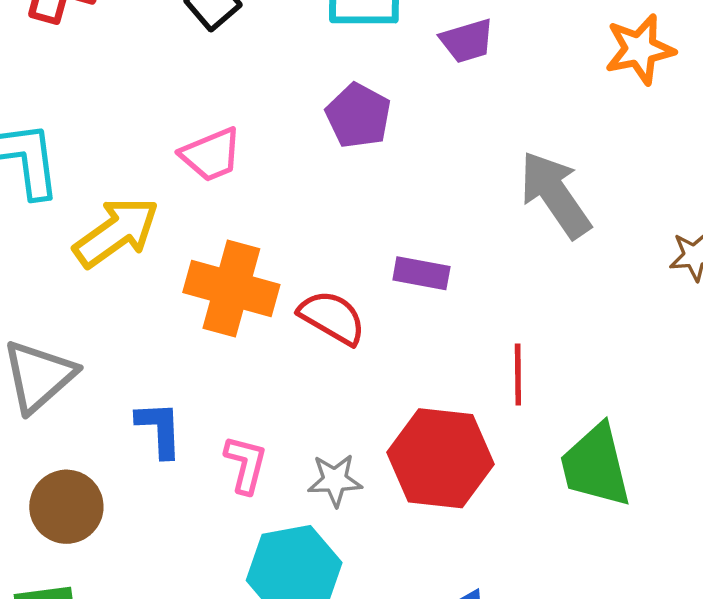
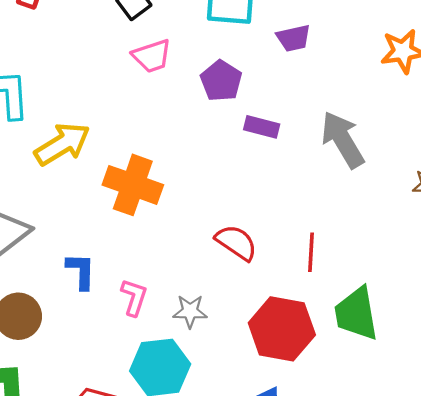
pink trapezoid: (211, 155) -> (152, 56), moved
purple rectangle: (421, 273) -> (262, 127), moved
red semicircle: (332, 317) -> (236, 243), moved
red hexagon: (440, 458) -> (282, 329), moved

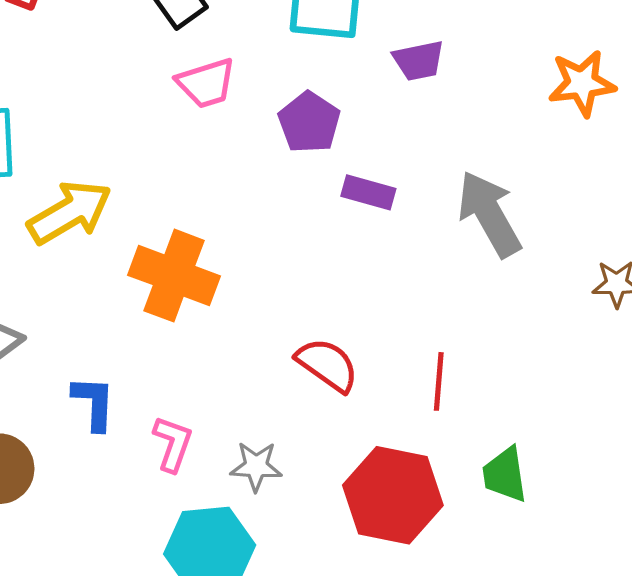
green trapezoid: (356, 314) -> (505, 475), size x0.7

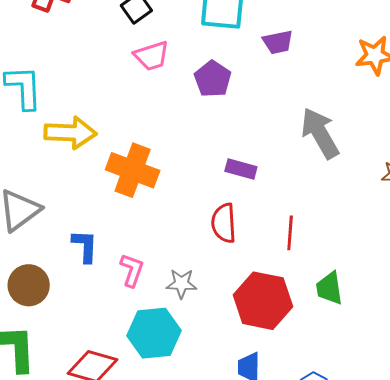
purple rectangle: (368, 192) -> (241, 169), moved
yellow arrow: (70, 212) -> (70, 133), turned 33
red semicircle: (327, 365) -> (224, 223), turned -129

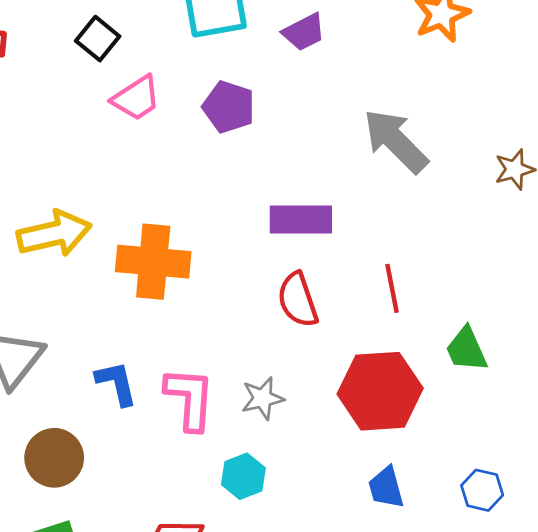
purple rectangle: (241, 169) -> (301, 220), size x1.4
pink L-shape: (132, 270) -> (190, 399), size x1.4
cyan hexagon: (154, 333) -> (243, 476), size x0.6

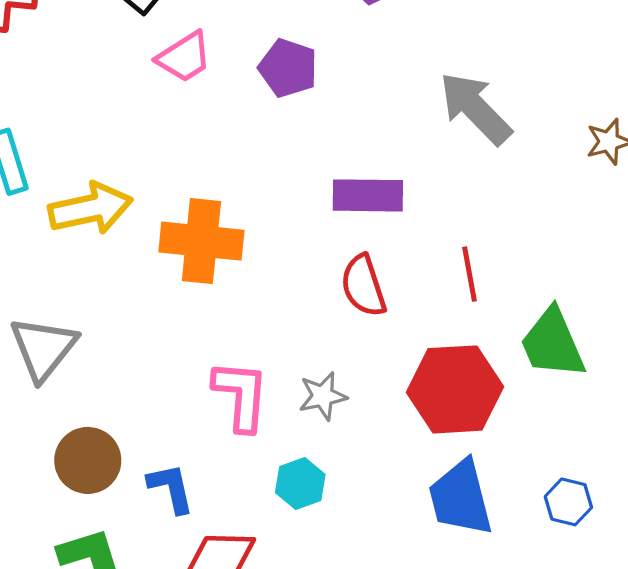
green trapezoid: (466, 349) -> (553, 343), size x1.4
blue L-shape: (117, 383) -> (171, 488), moved
blue trapezoid: (386, 488) -> (461, 498), size x1.6

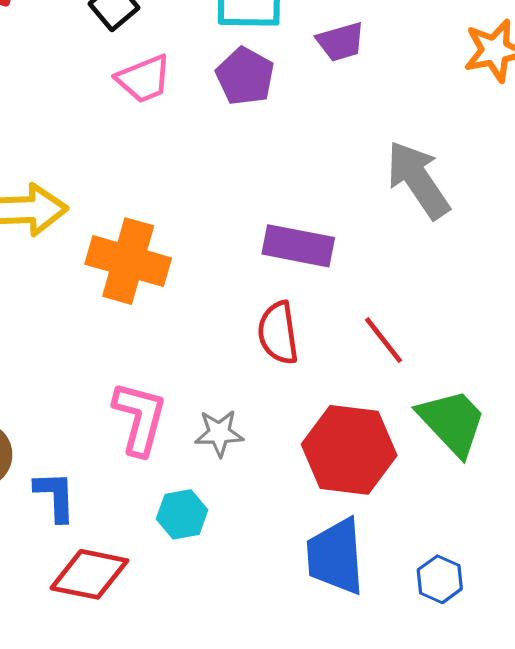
purple pentagon: (288, 68) -> (245, 76), moved
red line: (470, 274) -> (383, 340), turned -38
green trapezoid: (553, 343) -> (452, 422), turned 150

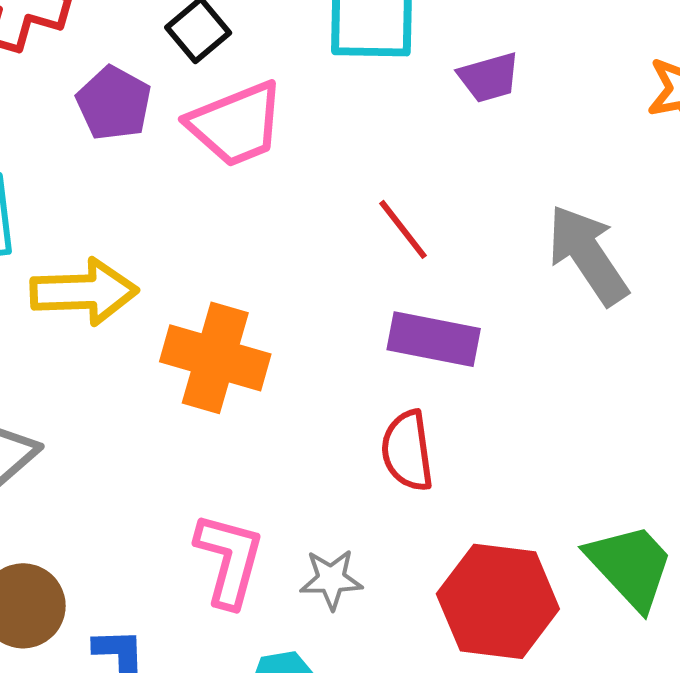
purple pentagon: (245, 76) -> (114, 103), moved
pink trapezoid: (144, 79) -> (236, 124), size x1.4
red line: (383, 340) -> (403, 229), moved

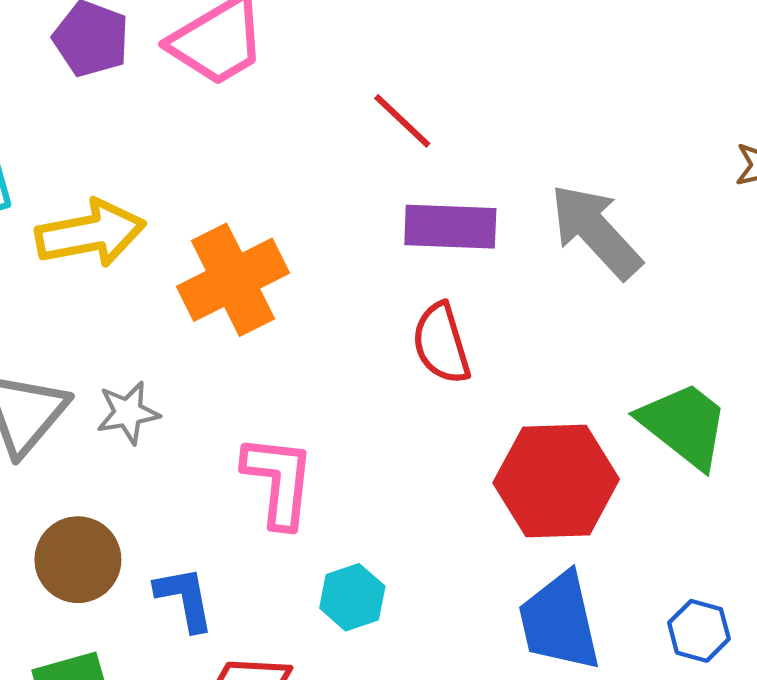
gray arrow: (588, 255) -> (596, 231), moved
orange cross: (215, 358) -> (233, 280), turned -34
gray star: (331, 579) -> (128, 413), moved

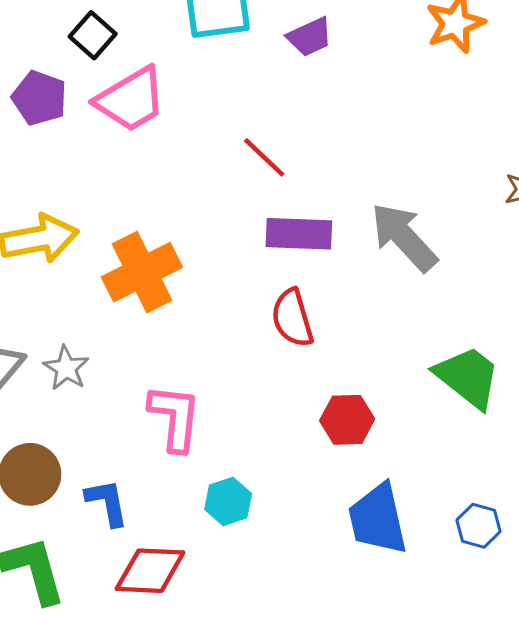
gray star: (128, 413) -> (66, 368), turned -30
red hexagon: (556, 481) -> (347, 420), moved, size x0.6

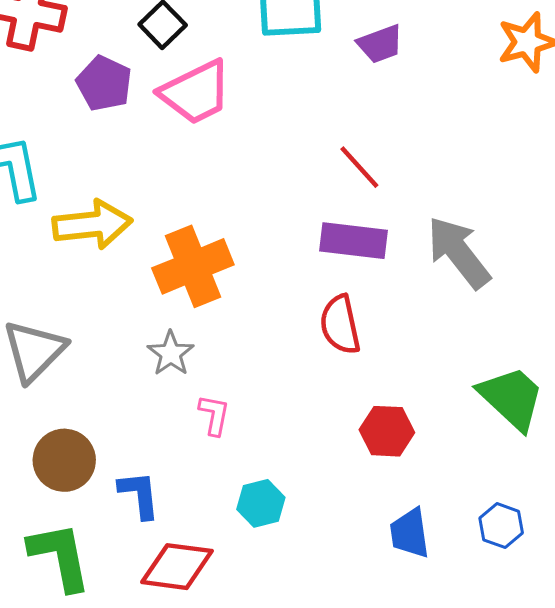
red line: (264, 157) -> (359, 167), moved
gray star: (66, 368) -> (171, 353), moved
pink L-shape: (175, 418) -> (214, 415), size x0.6
blue trapezoid: (378, 519) -> (410, 533), size x0.7
blue hexagon: (479, 526) -> (501, 526), moved

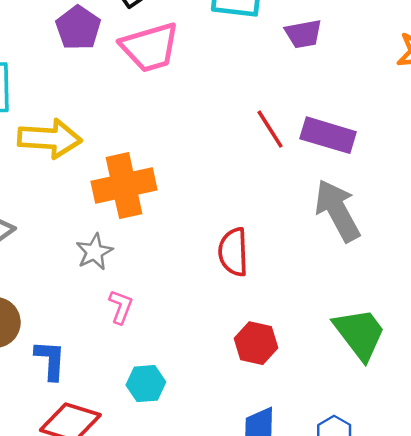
purple rectangle: (354, 241) -> (328, 135), moved

